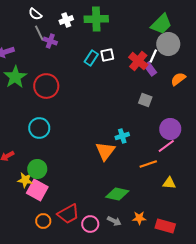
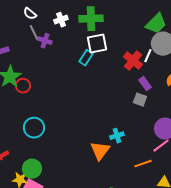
white square: (107, 55) -> (97, 44), moved, size x1.5
purple rectangle: (150, 69) -> (145, 84), moved
red circle: (46, 86) -> (23, 86), moved, size x0.6

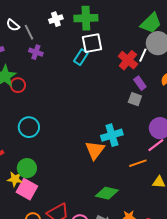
white semicircle: (30, 14) -> (13, 25), moved
purple cross: (45, 41) -> (36, 52), moved
cyan cross: (117, 136) -> (112, 135), size x1.5

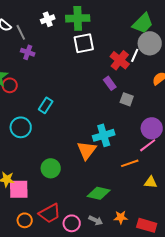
cyan rectangle: (81, 57) -> (46, 105), moved
purple rectangle: (140, 83) -> (110, 83), moved
green circle: (27, 168) -> (51, 168), moved
pink square: (27, 189) -> (19, 189), turned -30

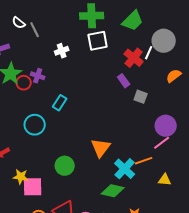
white cross: (48, 19) -> (62, 51), moved
green trapezoid: (143, 23) -> (133, 21), moved
purple cross: (28, 52) -> (38, 76), moved
cyan cross: (104, 135) -> (125, 169), moved, turned -30

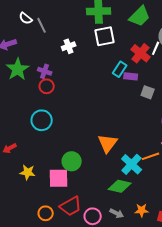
purple rectangle: (124, 81) -> (131, 76), turned -48
red circle: (24, 83) -> (47, 86), moved
cyan rectangle: (60, 103) -> (120, 69), moved
pink square: (33, 187) -> (59, 178), moved

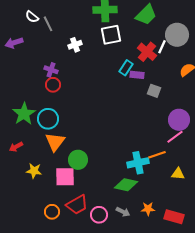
green star: (18, 69) -> (24, 114), moved
orange triangle: (108, 143) -> (55, 142), moved
cyan cross: (132, 164) -> (138, 163), turned 35

